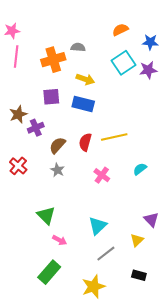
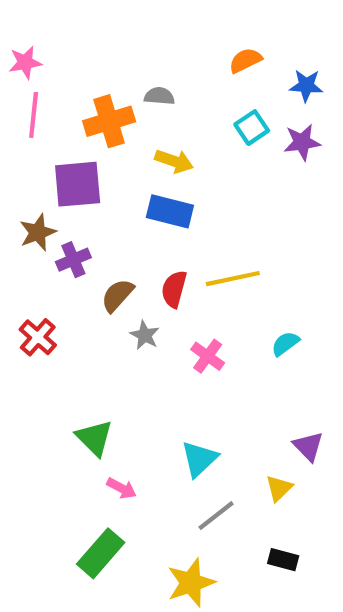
cyan square: (123, 63) -> (252, 128), size x0.7
purple square: (51, 97) -> (78, 184), moved, size x1.4
gray star: (57, 170) -> (145, 335), moved

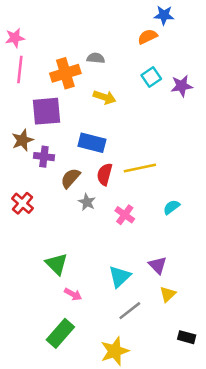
blue star: (306, 86) -> (164, 15), moved
blue rectangle: (170, 211) -> (92, 143), moved
purple cross: (73, 260) -> (44, 157), turned 30
purple triangle: (308, 446) -> (158, 265), moved
black rectangle: (283, 560) -> (187, 337), moved

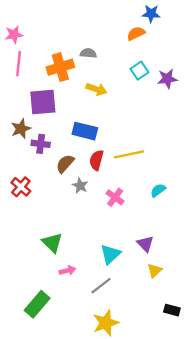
pink arrow: (73, 294) -> (67, 271), turned -42
gray line: (130, 311) -> (101, 286), moved
green rectangle: (60, 333) -> (37, 304), moved

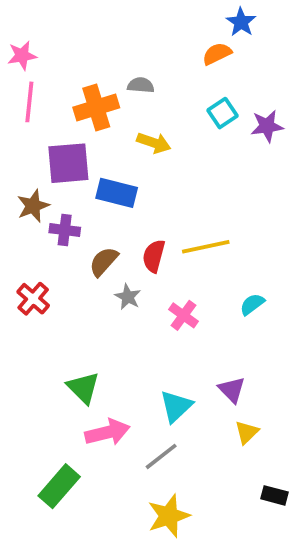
blue star: (151, 14) -> (241, 22), turned 30
blue rectangle: (85, 131) -> (117, 193), moved
pink arrow: (67, 271) -> (107, 432), size x1.6

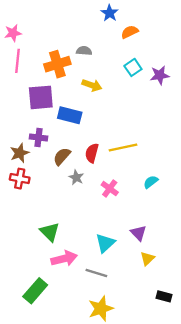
blue star: (241, 22) -> (110, 13), moved
brown star: (33, 206) -> (20, 153), moved
red cross: (33, 299) -> (20, 179), turned -30
gray line: (161, 456) -> (96, 273), turned 55

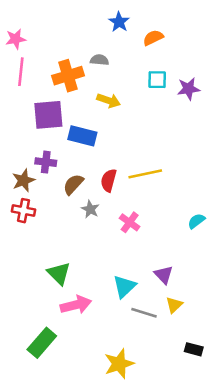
blue star: (110, 13) -> (119, 22), moved
cyan square: (133, 67) -> (157, 80), turned 35
cyan semicircle: (151, 182) -> (196, 221), moved
gray line: (96, 273) -> (144, 313), moved

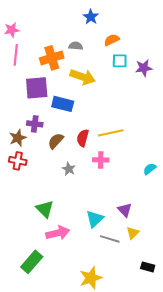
orange semicircle: (153, 38) -> (112, 40), moved
yellow arrow: (109, 101) -> (83, 77), size x1.4
gray star: (90, 209) -> (69, 169), moved
pink cross: (130, 222) -> (101, 160), moved, turned -35

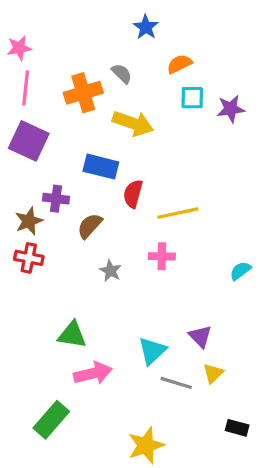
gray semicircle: (76, 46) -> (122, 74), turned 40
purple square: (37, 88) -> (29, 141), moved, turned 30
red semicircle: (83, 138) -> (133, 194), moved
green triangle: (45, 209) -> (72, 335), turned -36

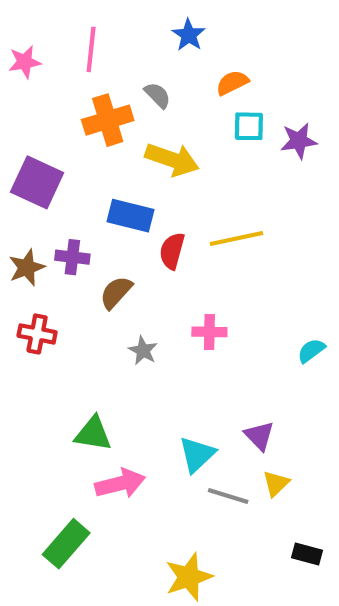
pink line: (26, 88) -> (91, 49), moved
yellow line: (178, 213) -> (236, 238), moved
brown star: (29, 221) -> (27, 268), moved

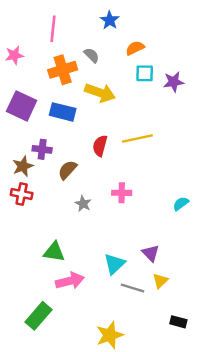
pink star: (25, 62) -> (14, 55), moved
blue rectangle: (131, 216) -> (63, 112), moved
brown star: (27, 268) -> (23, 166), moved

